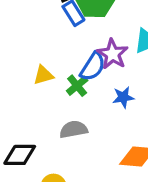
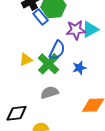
purple star: (113, 54) -> (76, 30), moved, turned -30
green cross: (77, 86) -> (48, 64), size x1.5

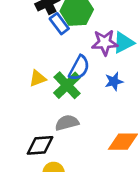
blue star: (79, 68) -> (114, 81), moved
black diamond: (17, 113) -> (40, 145), moved

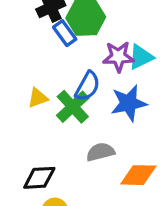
blue star: (114, 81) -> (129, 103), size x1.6
gray semicircle: (67, 123) -> (100, 152), moved

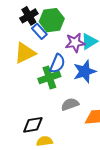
yellow triangle: (38, 98) -> (25, 53), moved, size x1.6
green cross: (73, 107) -> (49, 77), turned 30

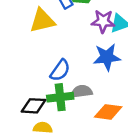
blue semicircle: (57, 64) -> (60, 70), moved
green cross: (49, 77) -> (60, 97), moved

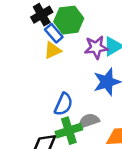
yellow triangle: (42, 21) -> (53, 50), moved, size x0.7

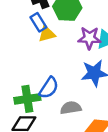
blue rectangle: (54, 33) -> (38, 22), moved
green cross: (69, 131) -> (27, 99), moved

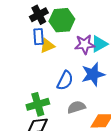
blue rectangle: (38, 22) -> (39, 37), turned 35
blue semicircle: (49, 88) -> (65, 80), moved

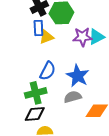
blue star: (93, 74) -> (78, 76), moved, turned -30
blue semicircle: (65, 80) -> (48, 71), moved

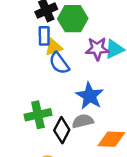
blue semicircle: (48, 71) -> (59, 63), moved, turned 114
black diamond: (35, 114) -> (62, 130), moved, turned -60

